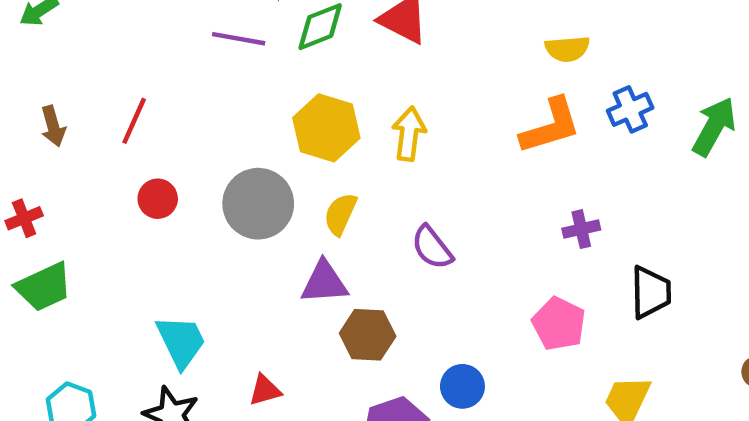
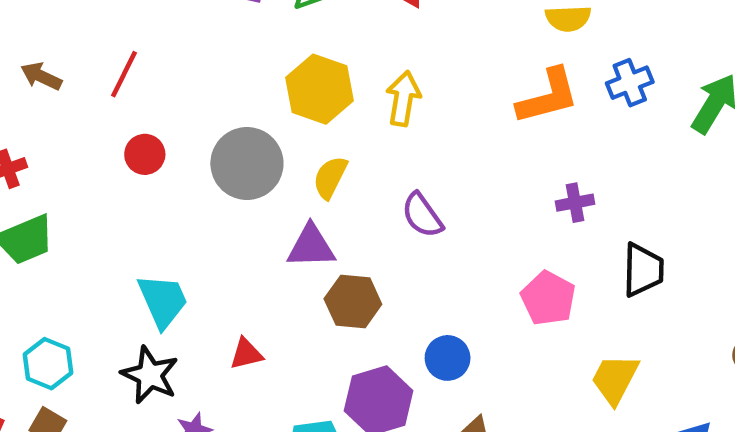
brown arrow: (53, 126) -> (41, 76), turned 129

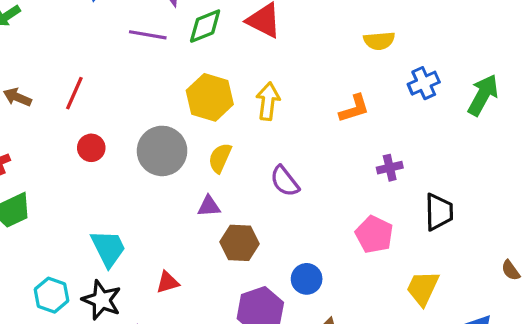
orange L-shape: (548, 96) -> (354, 109), moved, size x0.7
purple triangle: (311, 246) -> (209, 206), size x0.7
cyan hexagon: (48, 364) -> (51, 295), moved

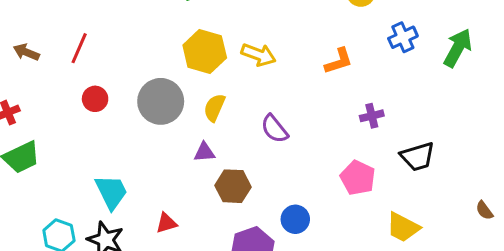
yellow arrow: (268, 101) -> (259, 55), turned 104
black trapezoid: (439, 212) -> (418, 157), turned 75
yellow trapezoid: (423, 288) -> (403, 227), turned -87

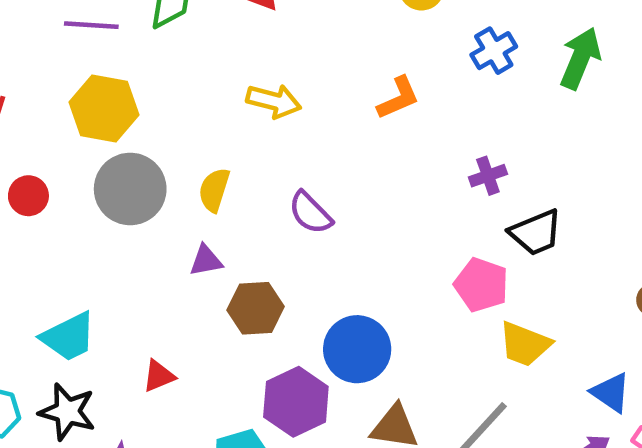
yellow hexagon: (205, 51) -> (104, 108), moved
purple cross: (372, 116) -> (488, 176), moved
pink pentagon: (358, 178) -> (481, 285), moved
cyan trapezoid: (111, 192) -> (69, 337), turned 96
blue circle: (295, 219) -> (357, 349), size x1.5

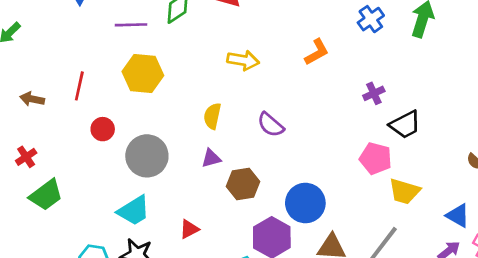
gray circle: (130, 189) -> (147, 156), moved

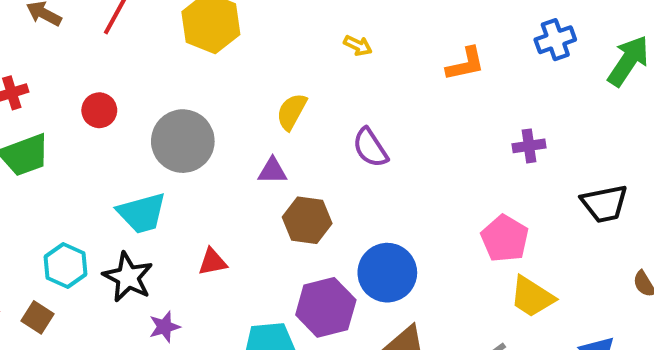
yellow arrow: (243, 60) -> (358, 46), size x0.6
black trapezoid: (405, 125) -> (604, 204), moved
red circle: (103, 129) -> (99, 110), moved

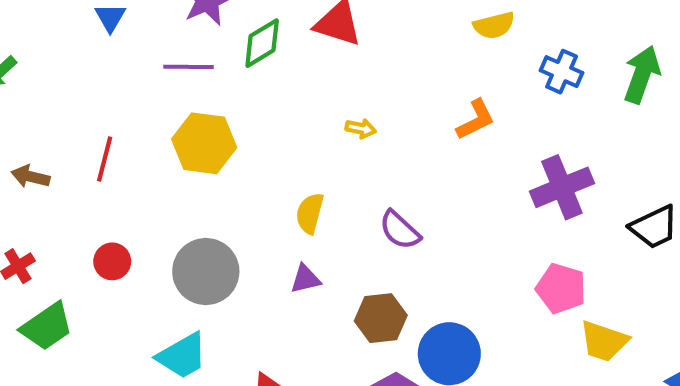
blue cross: (555, 40) -> (562, 72), turned -33
purple cross: (529, 146) -> (562, 187), size x1.8
brown hexagon: (307, 220) -> (381, 318), moved

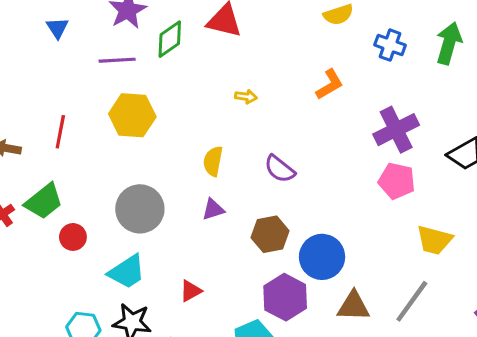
red circle: (112, 261) -> (73, 237), moved
pink pentagon: (561, 288) -> (397, 181), moved
green trapezoid: (47, 327) -> (44, 201), moved

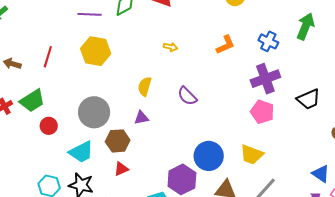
blue cross: (390, 45) -> (268, 41), moved
brown hexagon: (270, 234) -> (118, 141), moved
yellow trapezoid: (434, 240) -> (252, 155), moved

